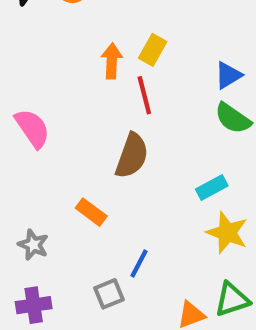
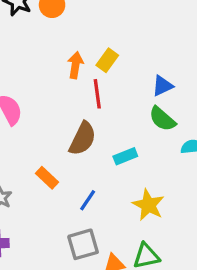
cyan rectangle: (212, 187) -> (125, 156), moved
blue line: (139, 263) -> (88, 200), moved
gray square: (109, 294) -> (83, 244), moved, size x1.4

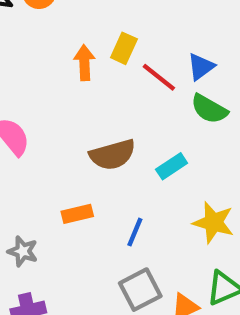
red line: (97, 94) -> (159, 77), moved, turned -32
brown semicircle: (83, 139) -> (112, 155), turned 60
orange rectangle: (47, 178) -> (77, 214), turned -45

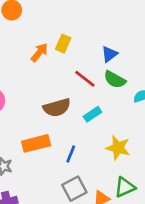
orange arrow: (84, 63) -> (39, 53), turned 42
red line: (159, 77) -> (85, 79), moved
orange rectangle: (77, 214) -> (36, 143), size x1.5

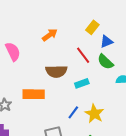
yellow rectangle: (63, 44) -> (92, 27), moved
orange arrow: (39, 53) -> (50, 35), moved
blue line: (71, 154) -> (73, 112), moved

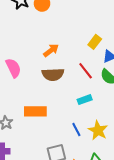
brown semicircle: (56, 71) -> (53, 74), moved
blue line: (73, 112) -> (76, 129), turned -64

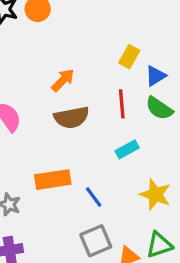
red line: (86, 71) -> (122, 104), turned 42
blue line: (76, 129) -> (94, 197), moved

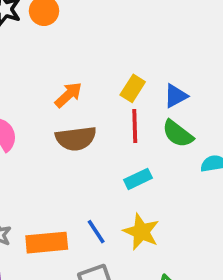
yellow rectangle: (129, 57) -> (133, 88), moved
orange rectangle: (53, 180) -> (47, 243), moved
yellow star: (155, 195) -> (141, 232), moved

